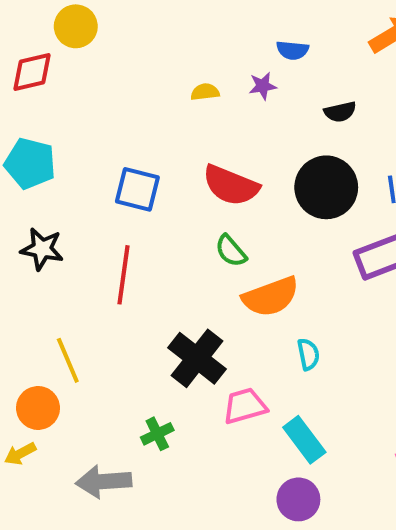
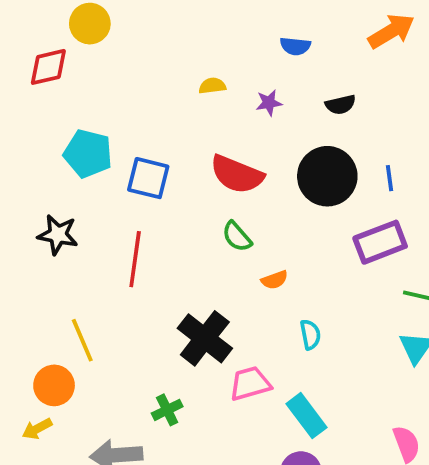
purple star: (263, 86) -> (269, 103), moved
cyan pentagon: (30, 163) -> (88, 154), moved
orange semicircle: (271, 297) -> (275, 280), size x0.5

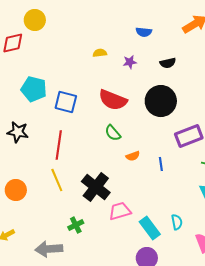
blue line: (389, 178) -> (161, 164), moved
cyan semicircle: (310, 335) -> (177, 222), moved
yellow line: (82, 340) -> (57, 180), moved
orange circle: (54, 385) -> (16, 190), moved

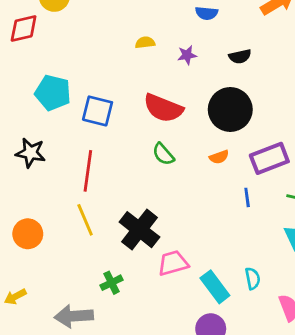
orange semicircle: (133, 156) -> (219, 157), moved
blue line: (161, 164) -> (247, 197), moved

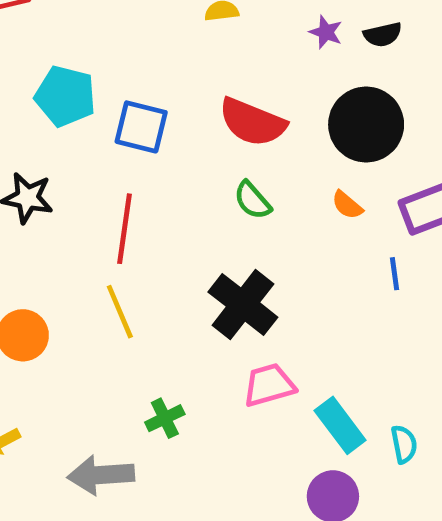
purple star: (187, 55) -> (326, 32), moved, turned 30
orange semicircle: (219, 157) -> (347, 205), turned 60
black cross: (139, 230) -> (243, 305), moved
cyan semicircle: (253, 278) -> (404, 444), moved

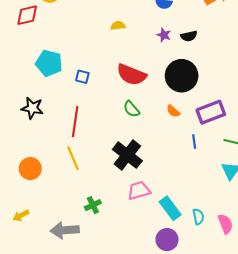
blue square: (141, 127) -> (82, 77), size x0.6

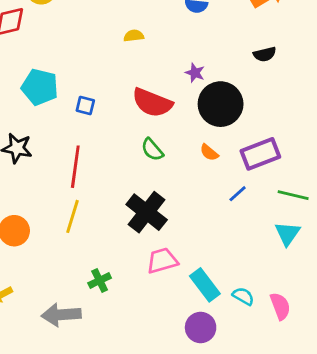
purple star: (164, 35) -> (195, 73), moved
black semicircle: (189, 36) -> (265, 54), moved
blue line: (194, 141) -> (238, 194), turned 56
yellow line: (73, 158) -> (73, 216), turned 40
cyan semicircle: (198, 217) -> (243, 296), turned -49

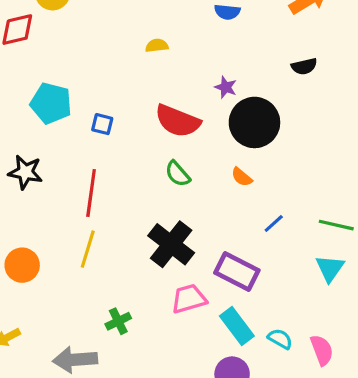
purple rectangle: (260, 154) -> (237, 272), moved, turned 48

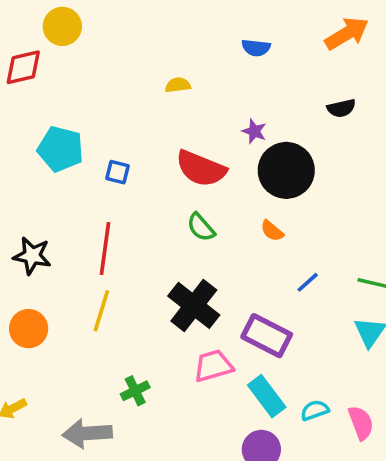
black star: (25, 172) -> (32, 256), moved
cyan semicircle: (280, 339) -> (315, 410), turned -50

